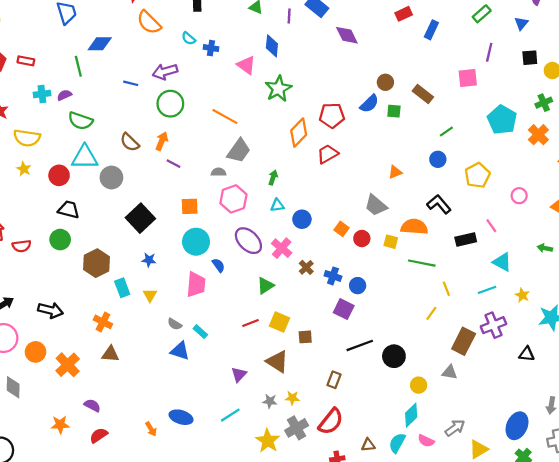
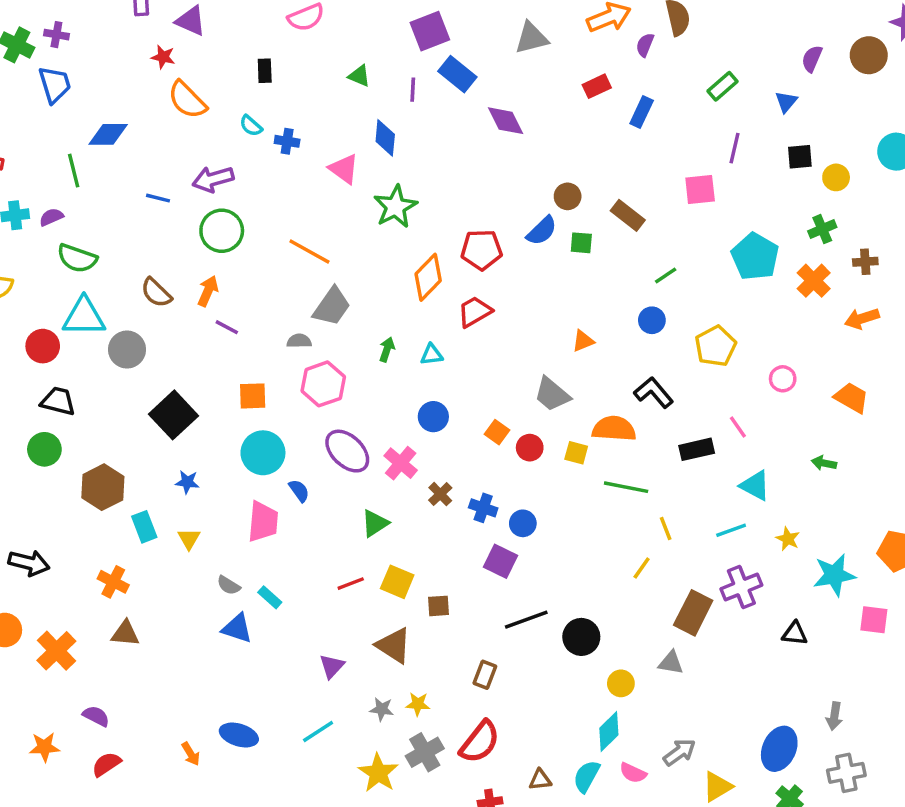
cyan triangle: (277, 205) -> (432, 355), moved

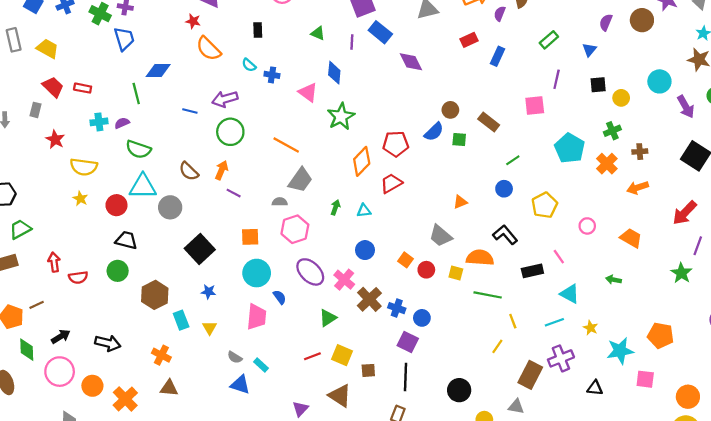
brown cross: (440, 494) -> (369, 299), size x1.6
black line: (526, 620) -> (405, 377), moved, turned -68

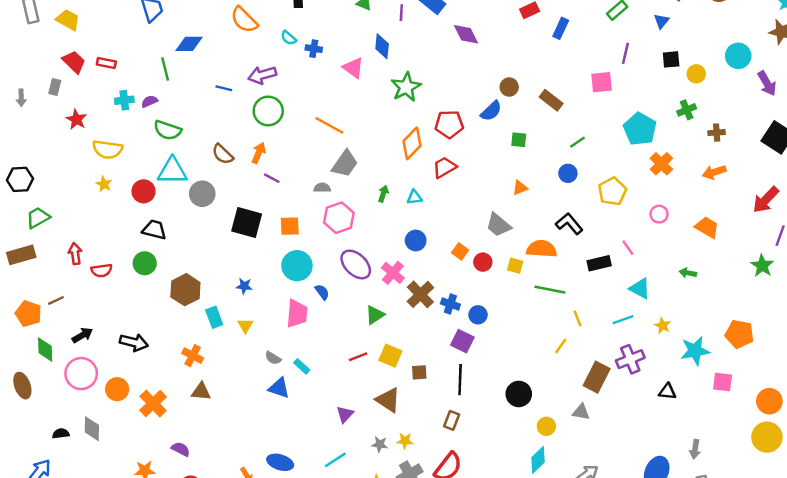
green star: (341, 116) -> (406, 87), moved
green square: (459, 139) -> (519, 140), moved
orange cross: (607, 164) -> (661, 164), moved
black square: (200, 249) -> (247, 223), moved, turned -32

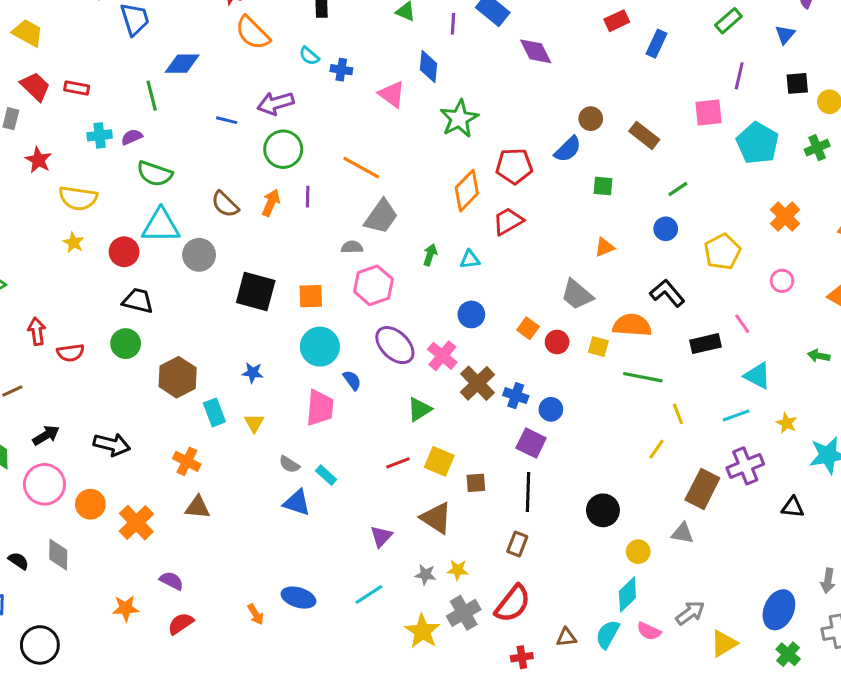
cyan pentagon: (640, 129) -> (758, 143), moved
purple line: (272, 178) -> (308, 197), moved, turned 63
black semicircle: (61, 434) -> (18, 561), turned 42

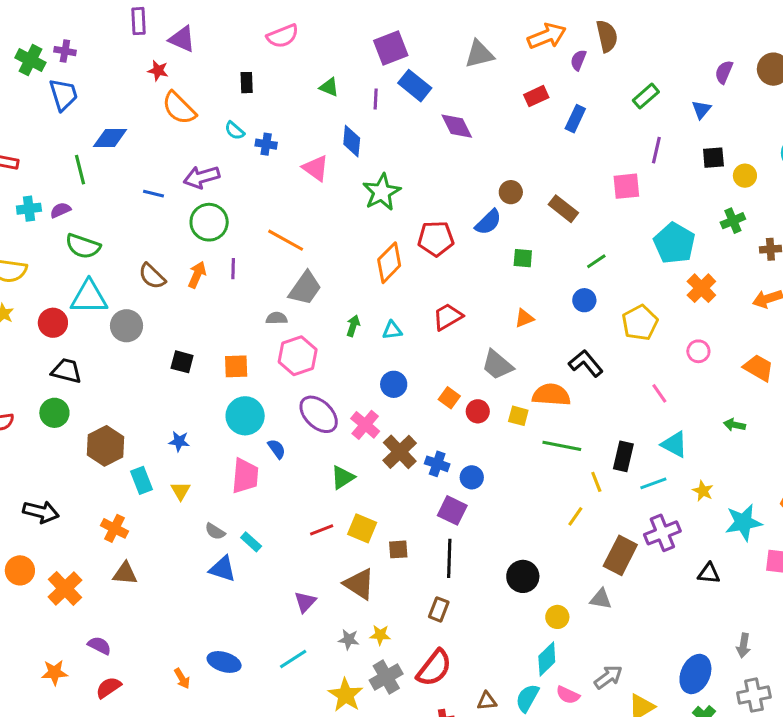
cyan pentagon: (758, 143) -> (674, 243), moved
red trapezoid: (508, 221) -> (448, 317), moved
black square: (256, 292) -> (182, 362), size x0.6
black rectangle: (705, 344) -> (623, 456), moved, turned -64

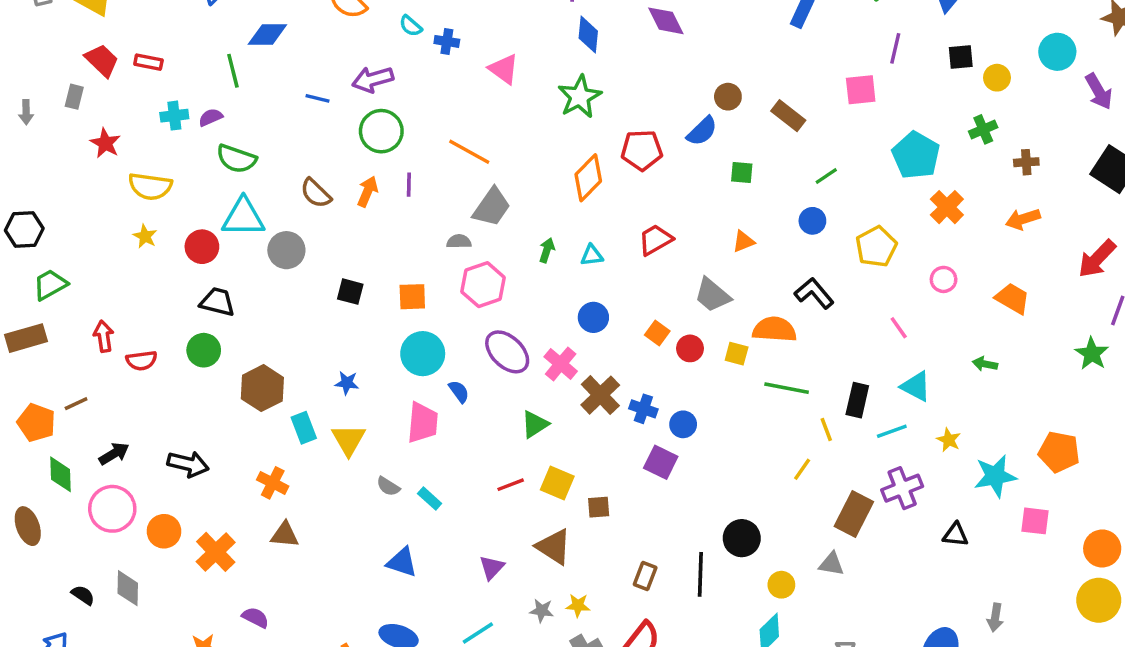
blue diamond: (352, 141) -> (588, 35), moved
yellow triangle: (181, 491) -> (349, 440), size x1.5
black line: (449, 558) -> (700, 574), moved
blue triangle: (223, 569) -> (402, 562), moved

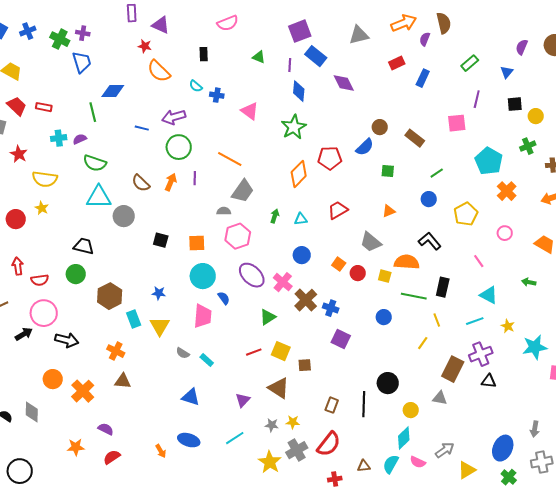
red circle: (202, 247) -> (16, 219), moved
black rectangle: (857, 400) -> (443, 287), moved
blue circle: (683, 424) -> (384, 317), moved
pink circle: (112, 509) -> (44, 313), moved
black triangle: (956, 535) -> (489, 381), moved

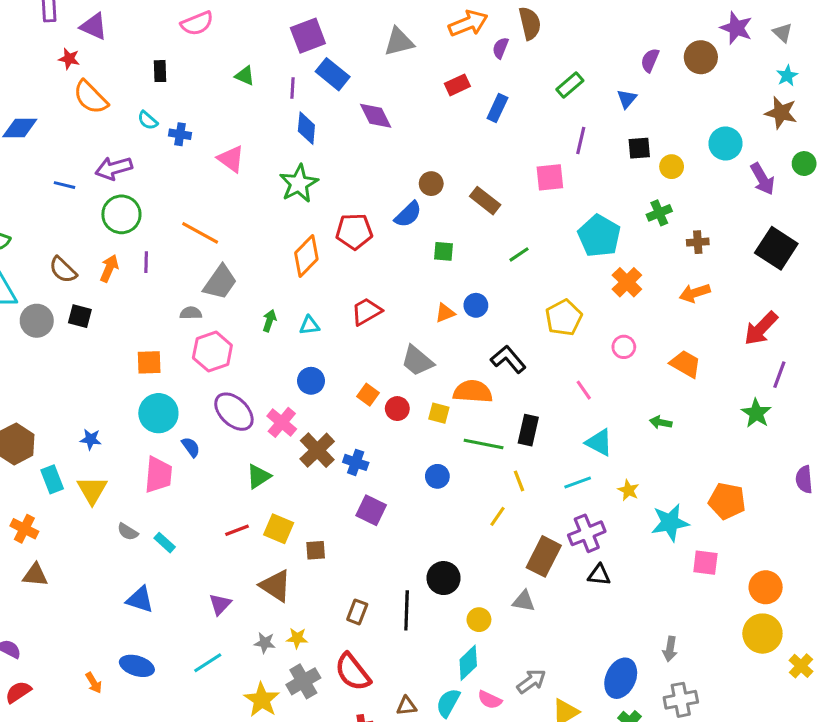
blue circle: (429, 199) -> (476, 305), moved
black square: (161, 240) -> (80, 316), moved
red semicircle: (329, 444) -> (353, 672), turned 104

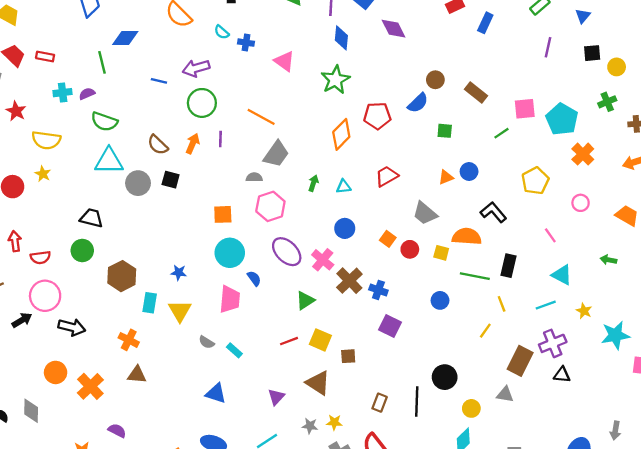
pink square: (550, 177) -> (525, 109), moved
cyan rectangle: (52, 479) -> (150, 303), turned 30

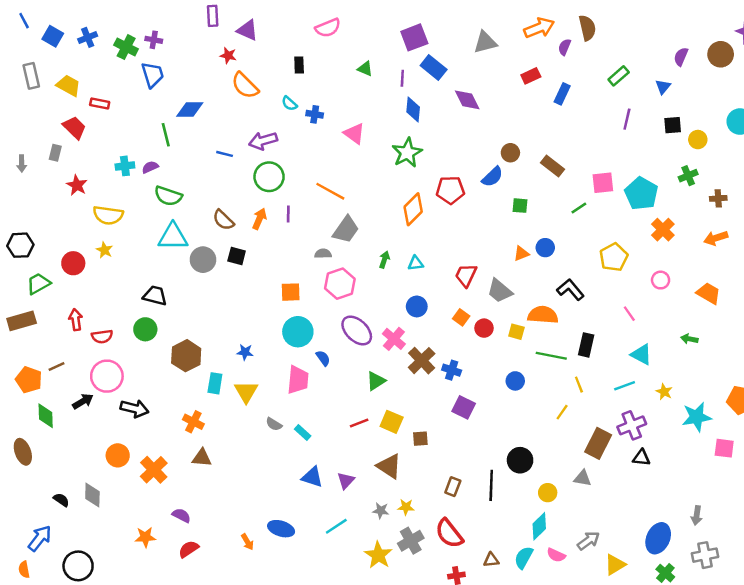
red rectangle: (45, 57) -> (100, 103), moved
red trapezoid: (387, 176) -> (466, 275), moved, turned -35
blue triangle: (216, 393) -> (312, 477), moved

